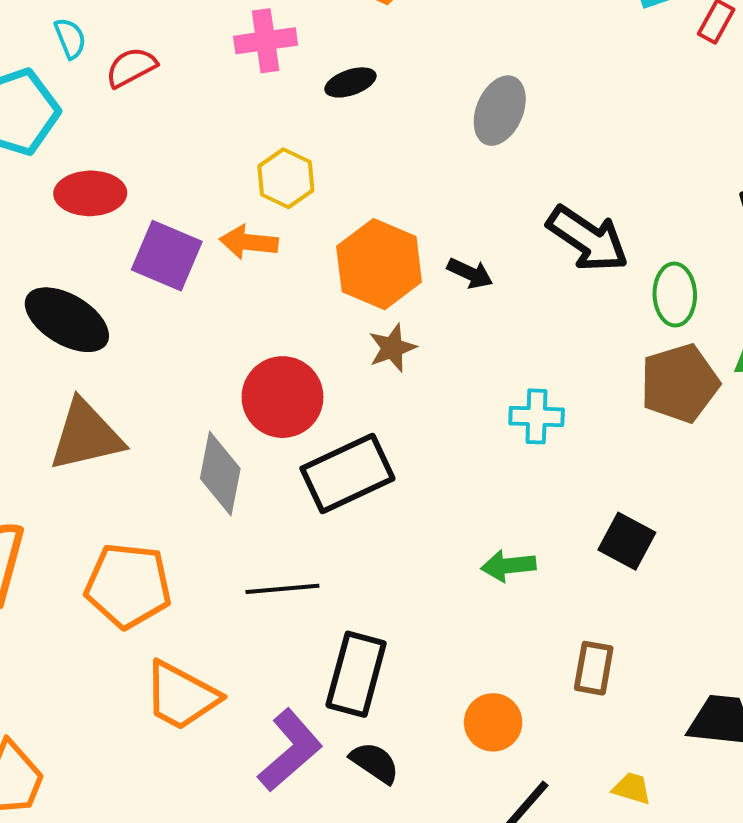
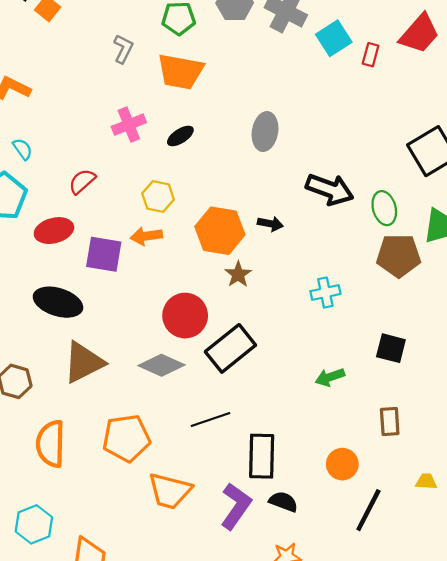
red semicircle: (131, 67) -> (82, 181), moved
brown pentagon: (680, 383) -> (399, 256), turned 30
gray diamond: (220, 474) -> (161, 365), turned -63

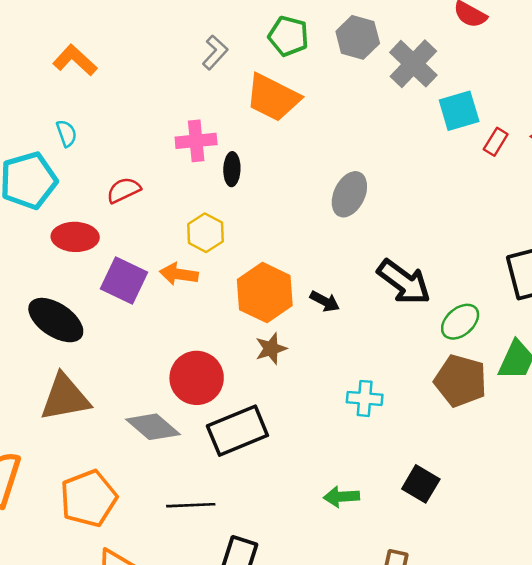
black ellipse: (180, 136) -> (232, 169), moved, turned -72
green ellipse: (384, 208) -> (460, 322), turned 48
orange pentagon: (126, 438) -> (89, 498), turned -30

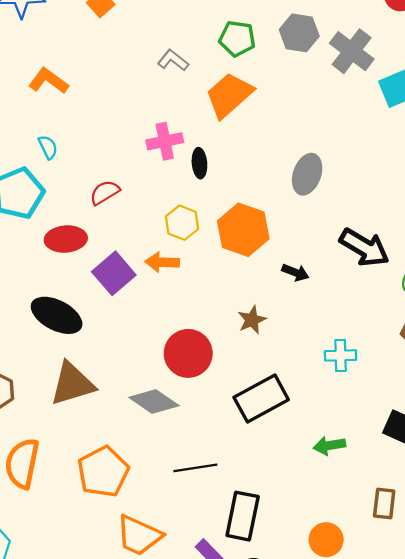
gray L-shape: (215, 52) -> (173, 60), turned -88
orange trapezoid: (273, 98) -> (229, 95), turned 118
purple square: (124, 281) -> (114, 273), turned 30
orange hexagon: (265, 293) -> (243, 230), moved
black rectangle: (237, 431) -> (261, 398), moved

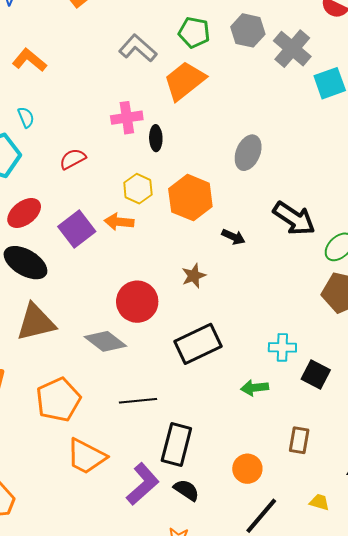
gray L-shape: (173, 60) -> (138, 48), size x1.4
red ellipse: (66, 239) -> (24, 213), moved, turned -36
cyan cross: (341, 355) -> (282, 347), moved

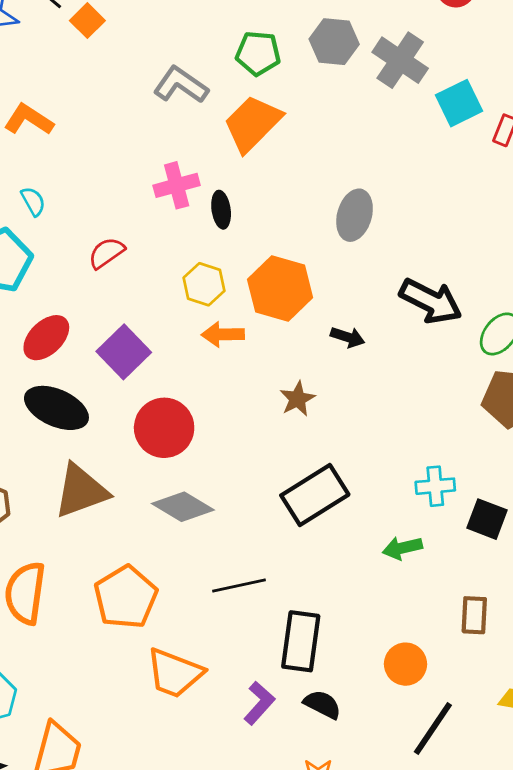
orange arrow: (119, 222) -> (223, 334), moved
red circle: (137, 302) -> (164, 428), moved
purple L-shape: (143, 484) -> (259, 703), size x0.7

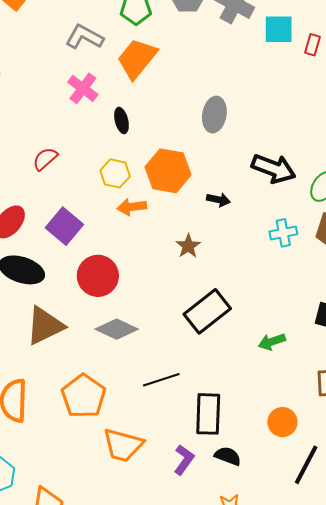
cyan square: (459, 103) -> (279, 29), turned 32
pink cross: (177, 185) -> (83, 88), moved, turned -32
cyan cross: (435, 486) -> (283, 233), moved

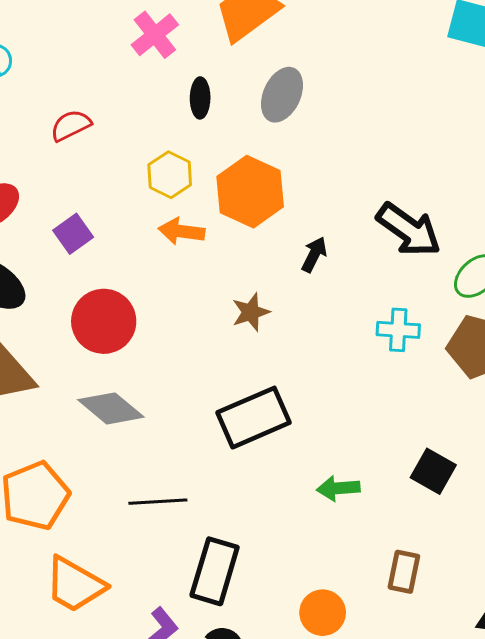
gray ellipse: (214, 115) -> (282, 95), moved
black arrow: (218, 200) -> (314, 254), turned -90
purple square: (64, 226) -> (73, 234), size x0.7

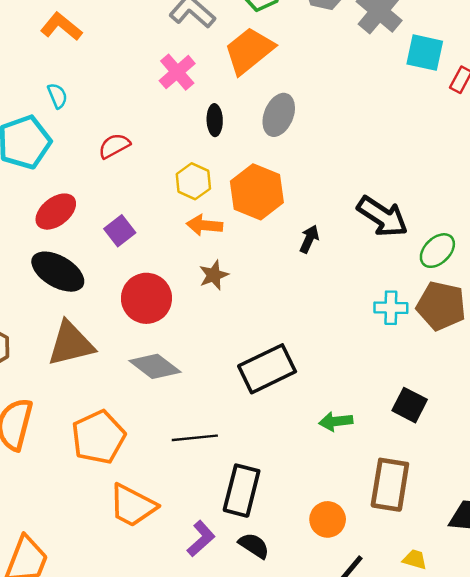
brown star: (251, 312) -> (214, 275), moved
cyan cross: (398, 330) -> (391, 308), moved
brown rectangle: (404, 572) -> (390, 485), size x1.6

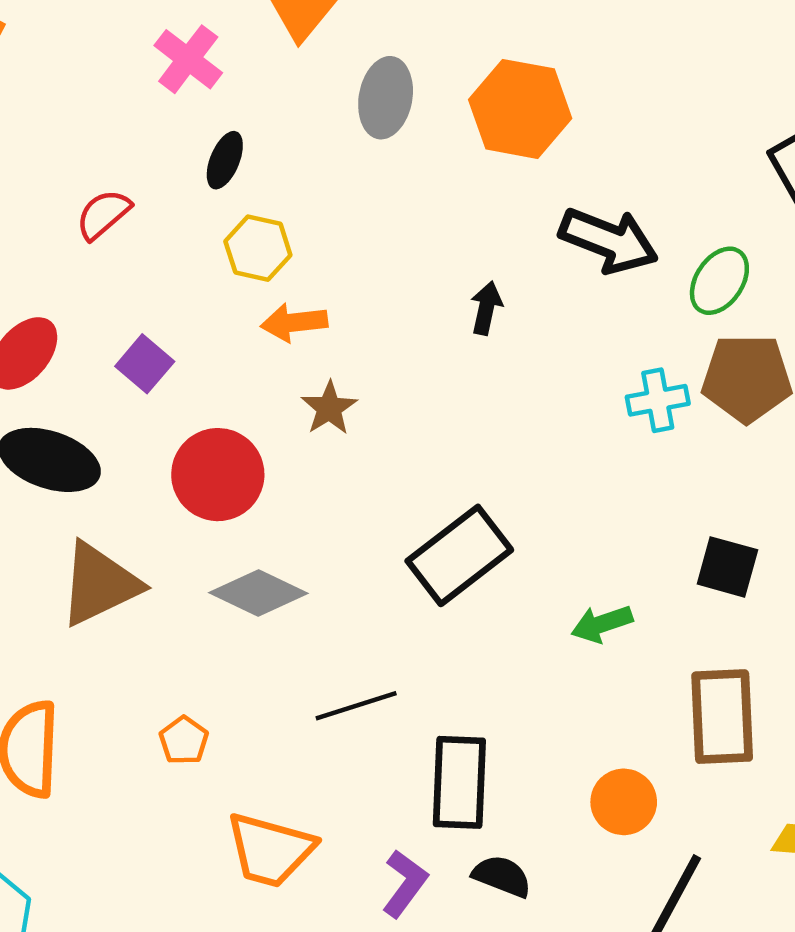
black ellipse: (215, 120) -> (225, 160), moved, turned 36
orange hexagon: (257, 192) -> (520, 109), moved
orange pentagon: (98, 437) -> (184, 740), size x0.5

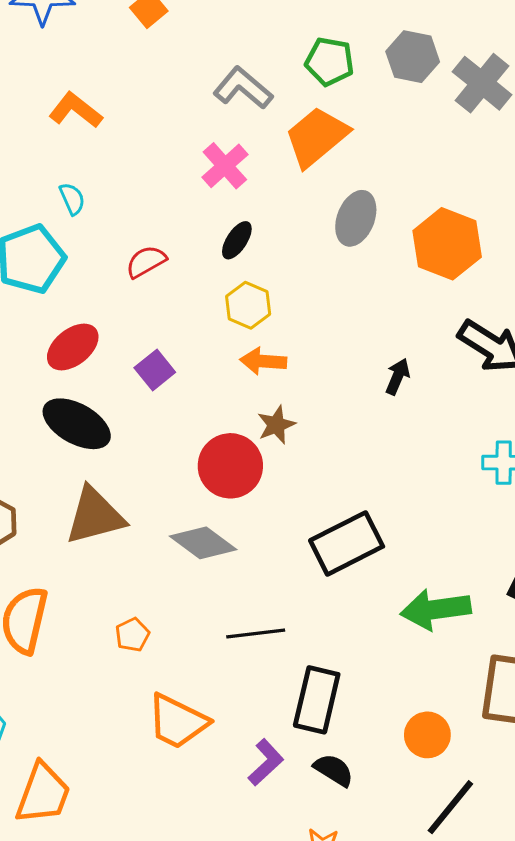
red circle: (218, 475) -> (230, 466), moved
green arrow: (602, 624) -> (436, 609), size x1.6

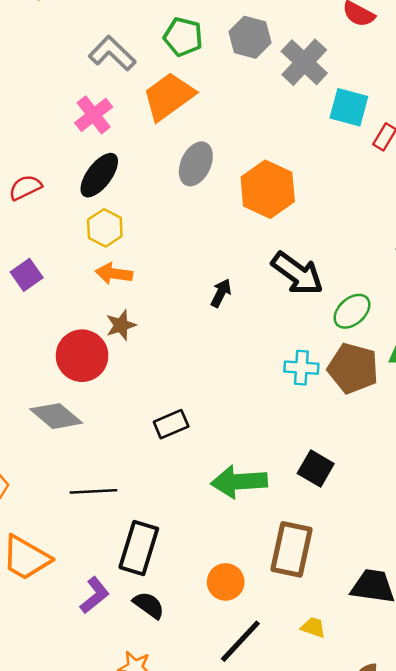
black ellipse: (237, 240) -> (99, 175), size x1.5
black rectangle: (347, 543) -> (171, 424), size x0.6

